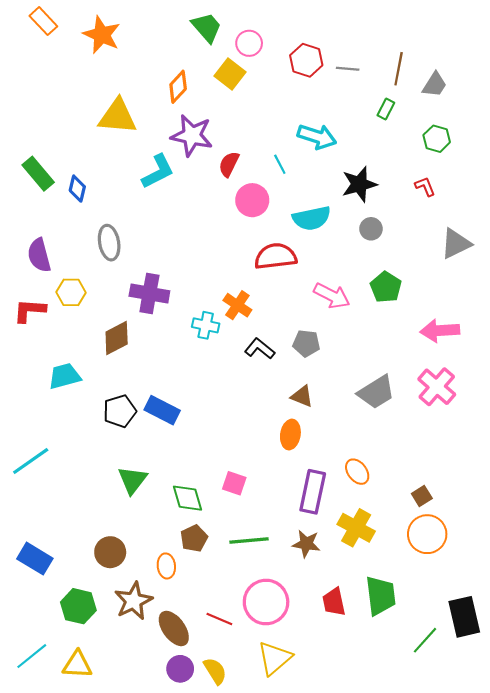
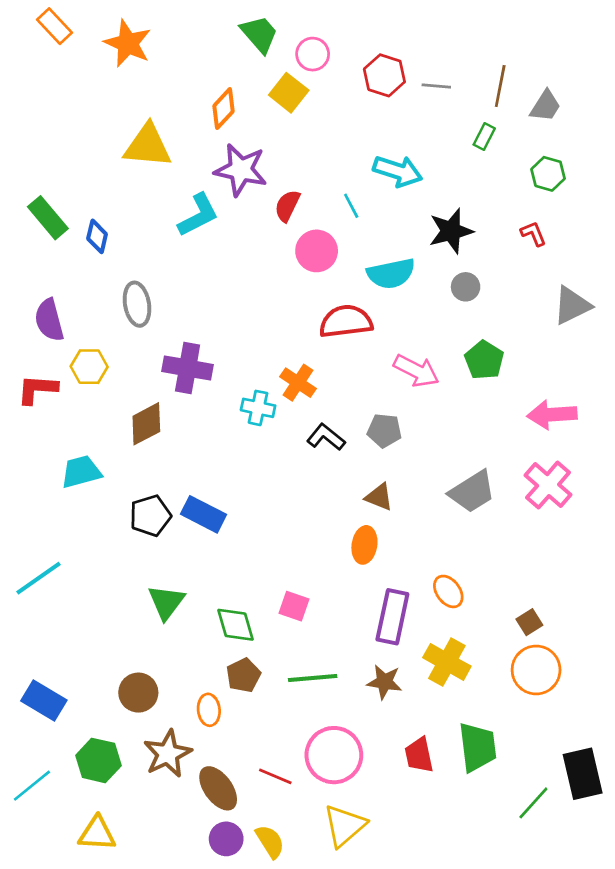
cyan line: (32, 656) -> (32, 786), moved

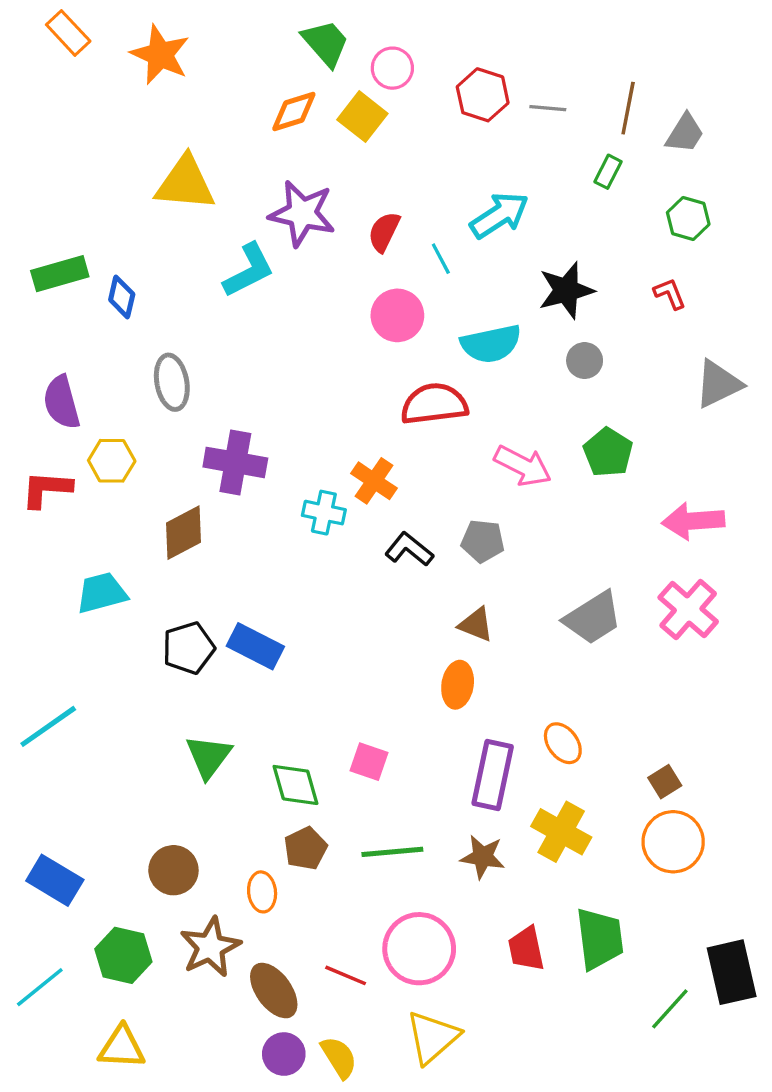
orange diamond: (223, 109) -> (294, 112), moved, turned 30
cyan arrow: (398, 171) -> (499, 215), turned -51
red semicircle: (287, 206) -> (384, 232), moved
green rectangle: (48, 218) -> (60, 274), turned -66

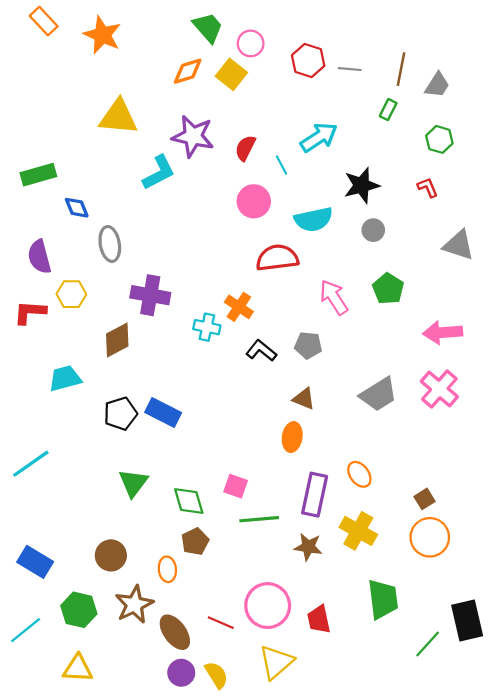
blue diamond: (122, 297) -> (77, 208), moved, turned -35
gray triangle: (718, 384) -> (459, 245), turned 44
pink arrow: (523, 466) -> (334, 297), turned -150
green line: (392, 852) -> (259, 519), moved
red trapezoid: (526, 949) -> (319, 619), moved

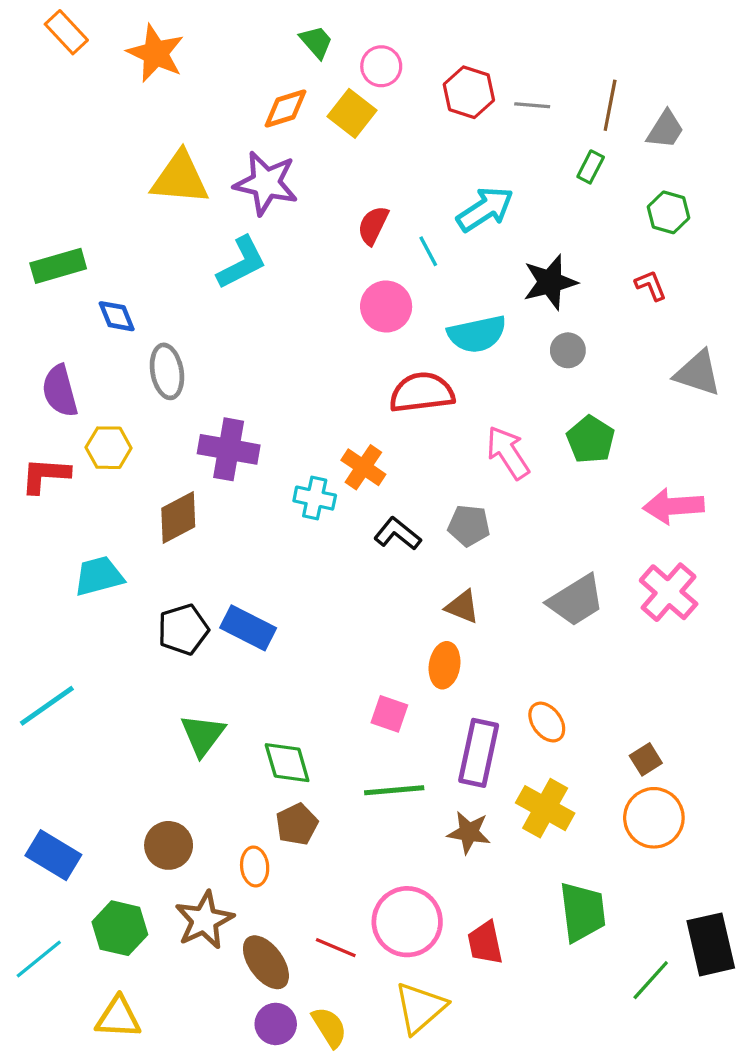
green trapezoid: (208, 27) -> (316, 42), size x0.7
purple star: (193, 136) -> (266, 183), moved
pink square: (236, 486) -> (389, 714), moved

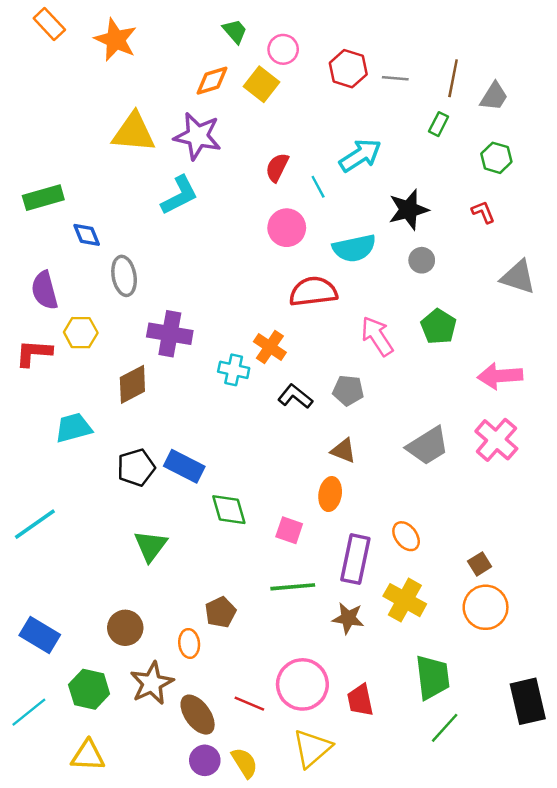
green diamond: (287, 763) -> (229, 510), moved
green line: (651, 980) -> (445, 728), moved

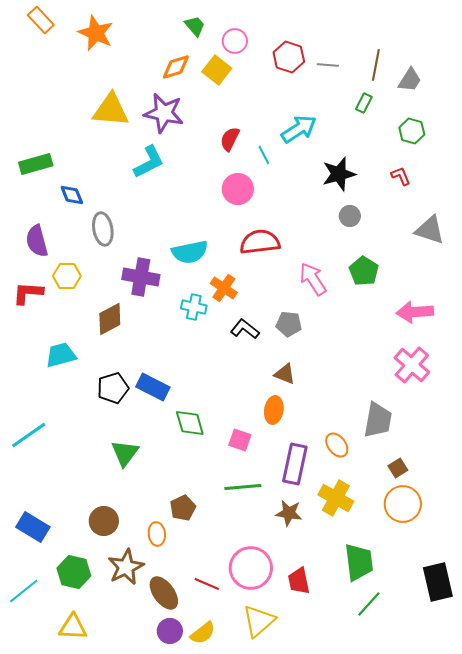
cyan semicircle: (354, 248) -> (190, 252), moved
gray trapezoid: (428, 446) -> (378, 420), moved, turned -48
yellow semicircle: (245, 763) -> (203, 633), turned 84

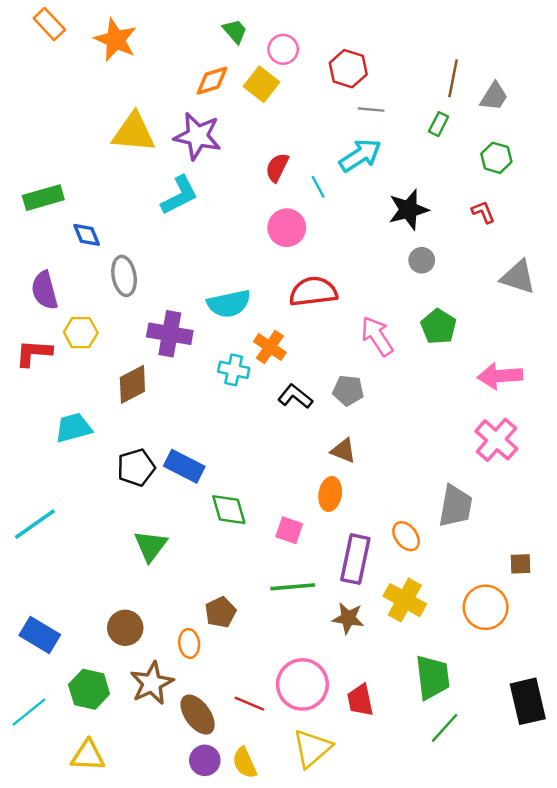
gray line: (328, 65) -> (371, 110), moved
brown square: (398, 468) -> (521, 564), moved, turned 30
yellow semicircle: (203, 633) -> (245, 763), turned 104

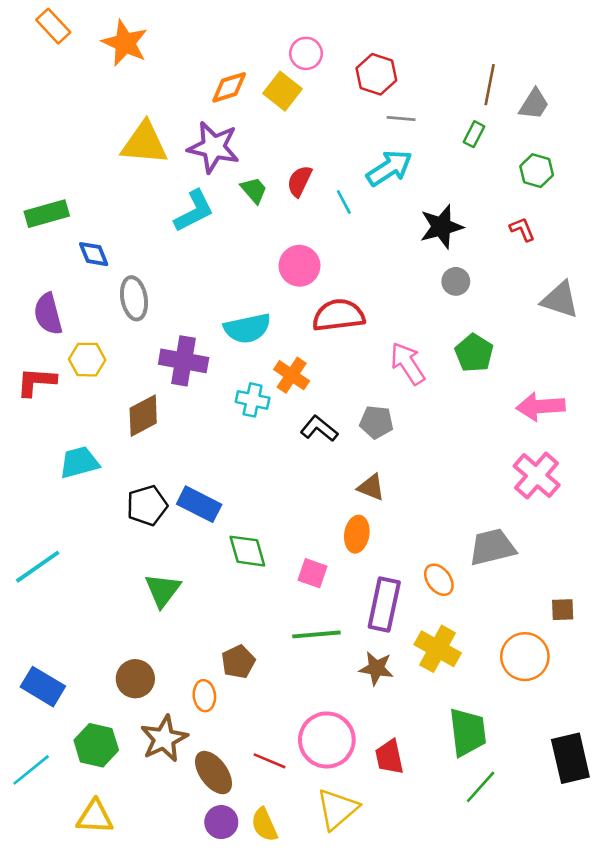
green trapezoid: (235, 31) -> (254, 190), moved
pink circle: (287, 228) -> (299, 266), moved
gray trapezoid: (455, 506) -> (492, 547), turned -114

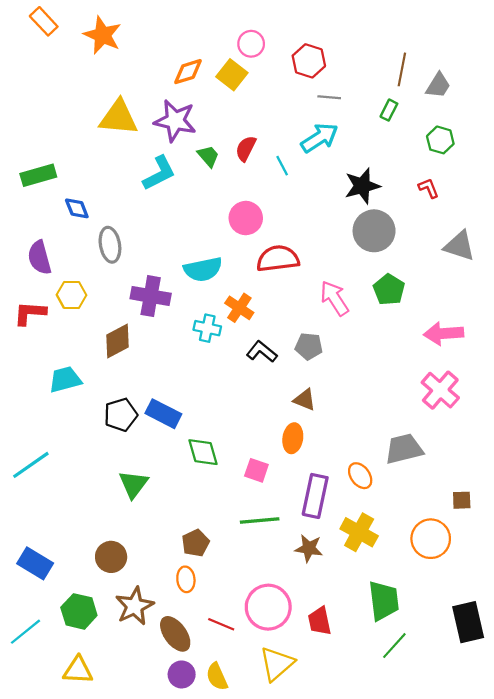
gray circle: (456, 281) -> (374, 231), size x1.8
orange ellipse: (204, 696) -> (186, 579), moved

